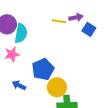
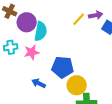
yellow line: (59, 21) -> (79, 19), turned -56
blue pentagon: (43, 69) -> (63, 67), turned 30

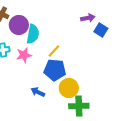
yellow line: (79, 19) -> (54, 51), moved
blue arrow: (39, 83) -> (38, 92), moved

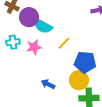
cyan semicircle: (33, 34) -> (43, 26), turned 108
blue pentagon: (55, 70) -> (85, 62), moved

